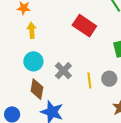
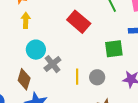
cyan circle: (33, 61) -> (36, 50), moved

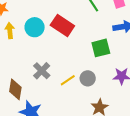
cyan circle: (36, 50) -> (35, 27), moved
yellow line: (77, 77) -> (68, 80), turned 63

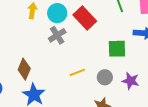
gray cross: (42, 71) -> (57, 35), moved
gray circle: (88, 78) -> (105, 77), moved

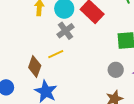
yellow line: (77, 72) -> (56, 54), moved

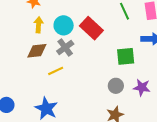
brown diamond: (35, 67) -> (37, 51), moved, turned 65

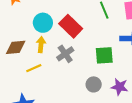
yellow arrow: (39, 25) -> (41, 45), moved
gray cross: (65, 48) -> (65, 54), moved

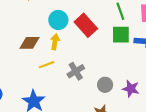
gray cross: (65, 54) -> (76, 71), moved
green square: (104, 55) -> (121, 35), moved

